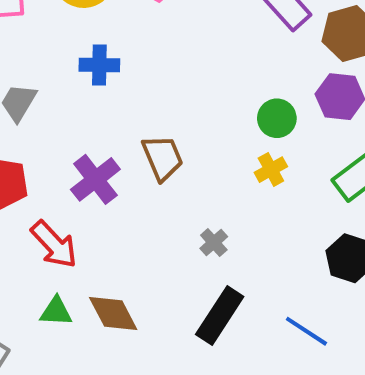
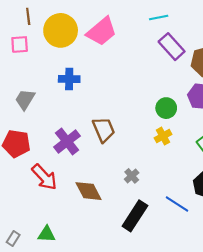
green triangle: (56, 312) -> (47, 234), moved
brown diamond: (113, 313) -> (89, 191), moved
blue line: (306, 331) -> (177, 204), moved

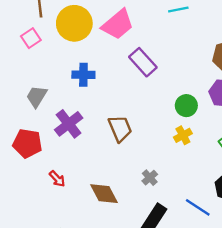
pink square: (20, 44) -> (31, 38), turned -30
purple rectangle: (172, 47) -> (143, 62), moved
purple cross: (67, 141) -> (69, 124), moved
red arrow: (44, 177) -> (57, 179), size x0.6

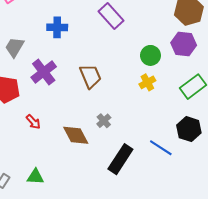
gray cross: (150, 178) -> (104, 121), moved

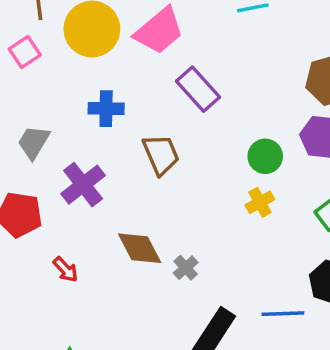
brown trapezoid: (90, 76) -> (161, 155), moved
brown diamond: (76, 135) -> (140, 248), moved
blue line: (161, 148) -> (283, 314), turned -35

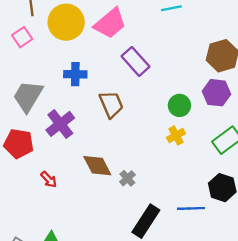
gray trapezoid: (34, 142) -> (28, 96), size x1.4

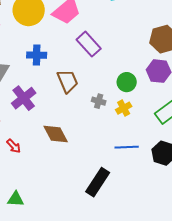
gray cross: (127, 178) -> (99, 101), moved, turned -32
blue line: (191, 208) -> (127, 147), moved

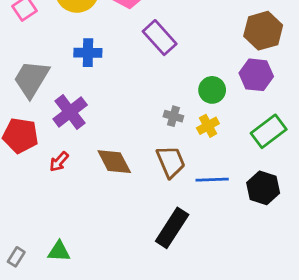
brown trapezoid: (68, 81) -> (171, 162), moved
red arrow: (14, 146) -> (59, 162), moved, turned 84

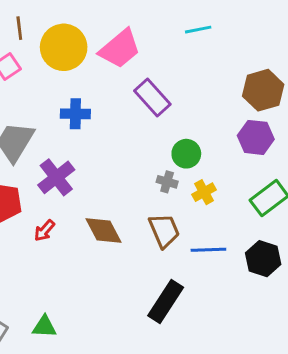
green circle: (212, 90) -> (186, 154), moved

